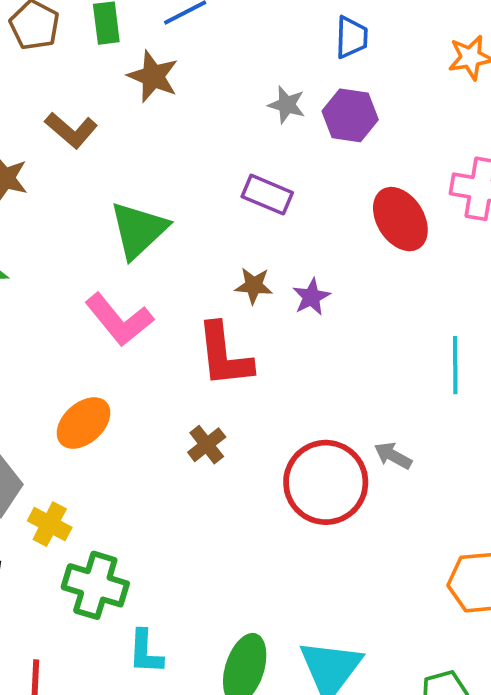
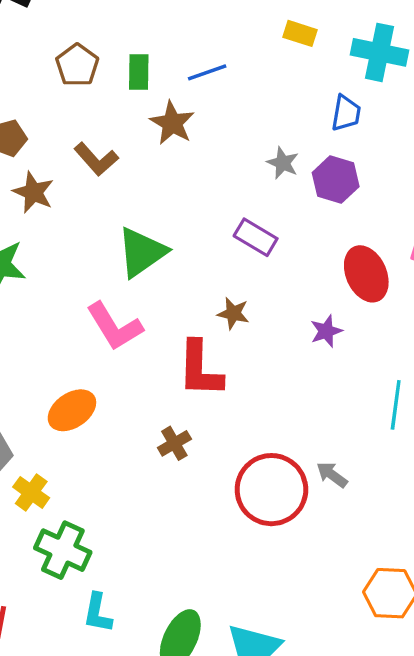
purple star: (311, 297) -> (326, 331), moved

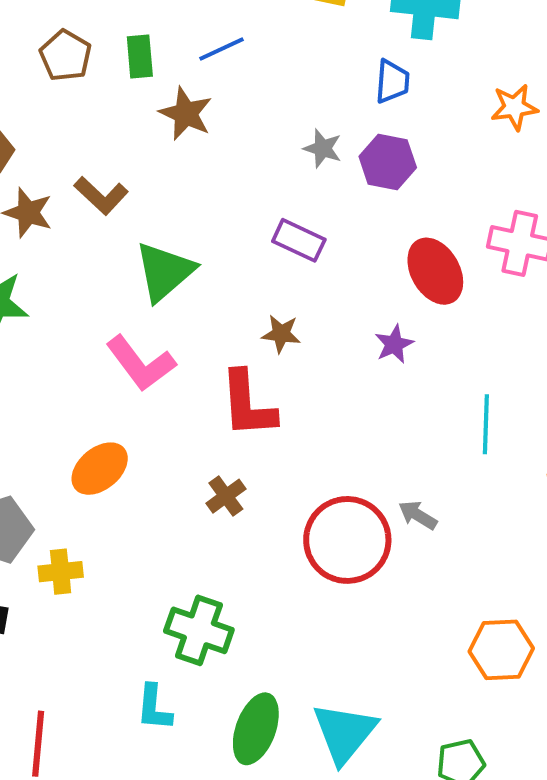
brown L-shape: (96, 159) -> (101, 196), moved
yellow cross: (31, 492) -> (61, 572), turned -36
green cross: (63, 550) -> (199, 630), moved

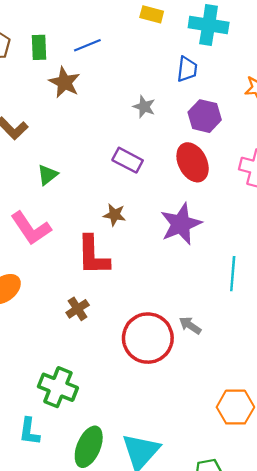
purple hexagon: (388, 162) -> (205, 116), moved
red ellipse: (435, 271) -> (193, 162), moved
green triangle: (164, 272) -> (48, 175), size x0.6
purple star: (394, 344) -> (181, 224), size x1.8

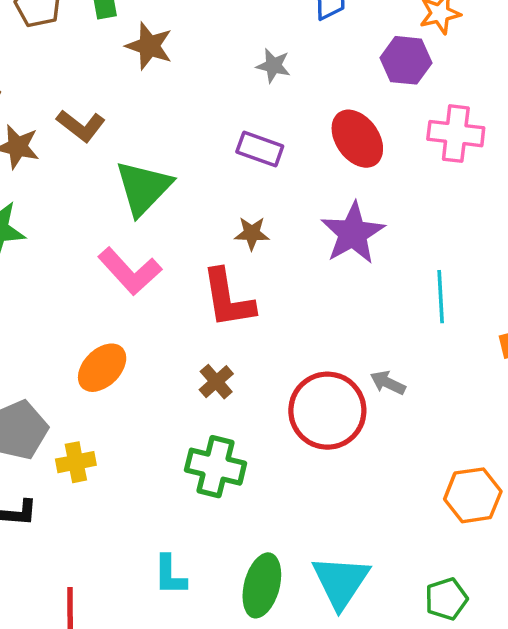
purple hexagon: (205, 116) -> (406, 60), moved
green triangle: (48, 175) -> (143, 188), size x1.8
green cross: (58, 387) -> (216, 467), moved

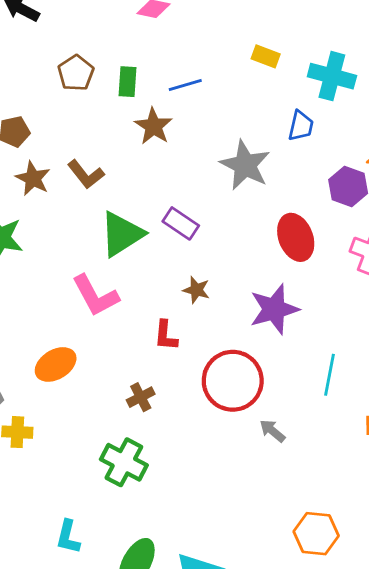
gray star: (273, 66) -> (245, 165), size x1.8
purple rectangle: (260, 149) -> (181, 223), moved
red L-shape: (228, 299) -> (166, 335), size x0.6
red circle: (327, 411) -> (233, 381), moved

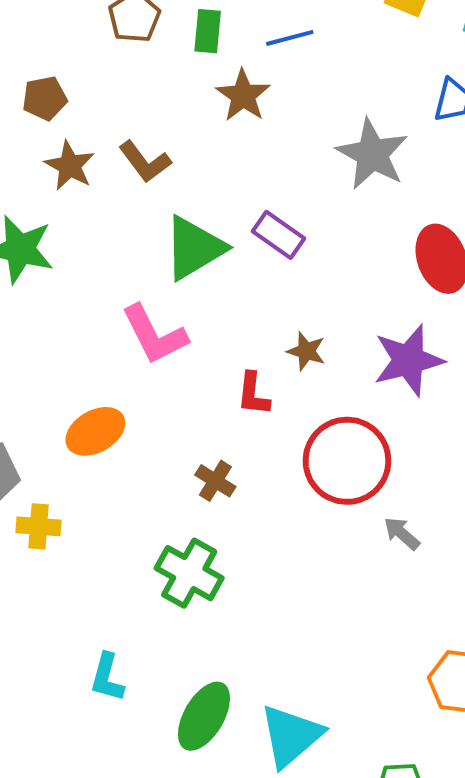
brown star: (196, 290) -> (306, 351), moved
brown cross: (141, 397) -> (215, 481), turned -32

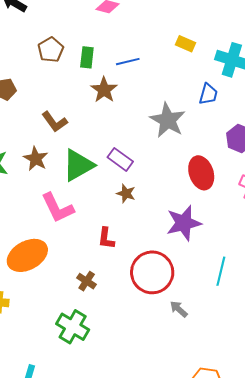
brown star: (70, 166) -> (36, 159), moved
brown star: (306, 351) -> (126, 193), moved
orange ellipse: (95, 431) -> (27, 255), size x1.4

